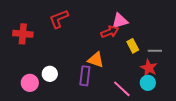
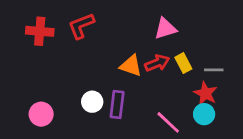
red arrow: (110, 32) -> (157, 63), moved
red cross: (23, 34) -> (40, 31), moved
orange triangle: (96, 60) -> (131, 66), moved
white circle: (50, 74) -> (92, 102), moved

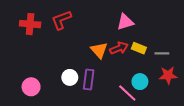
yellow rectangle: (183, 63) -> (139, 48), turned -40
orange triangle: (131, 66) -> (99, 50), turned 30
red star: (205, 93) -> (168, 75), moved, turned -30
cyan circle: (204, 114) -> (140, 82), moved

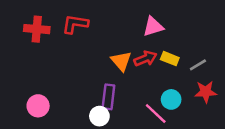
red L-shape: (61, 20) -> (75, 24), turned 30
gray line: (162, 53) -> (198, 65), turned -32
white circle: (70, 77) -> (99, 116), moved

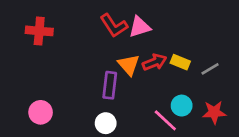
red L-shape: (75, 24) -> (114, 26), moved, turned -132
pink triangle: (153, 27) -> (140, 27), moved
red star: (206, 92) -> (214, 112), moved
purple rectangle: (108, 97) -> (110, 85), moved

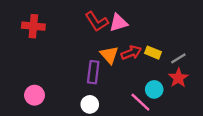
red star: (214, 112) -> (178, 78), moved, turned -30

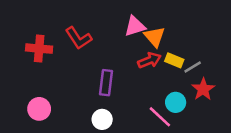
red L-shape: (97, 22) -> (78, 38), moved
red cross: (33, 26) -> (39, 49), moved
orange triangle: (109, 55) -> (155, 37), moved
gray line: (178, 58) -> (193, 67), moved

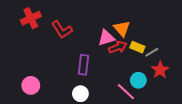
pink triangle: (135, 26) -> (106, 38), moved
red cross: (39, 49) -> (31, 18), moved, turned -30

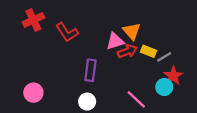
cyan circle: (138, 80) -> (164, 87), moved

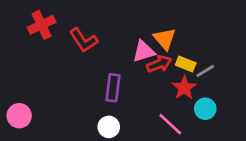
red star: (173, 76) -> (184, 88), moved
pink circle: (33, 93) -> (19, 116), moved

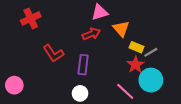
red L-shape: (84, 40) -> (53, 53), moved
pink triangle: (144, 51) -> (100, 12), moved
red arrow: (159, 64) -> (91, 34), moved
cyan circle: (205, 109) -> (151, 80), size x1.5

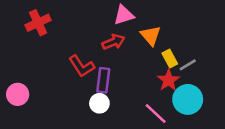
yellow rectangle: (136, 47) -> (170, 59), turned 40
red L-shape: (53, 53) -> (82, 66), moved
pink circle: (14, 85) -> (18, 94), moved
white circle: (80, 93) -> (99, 103), moved

